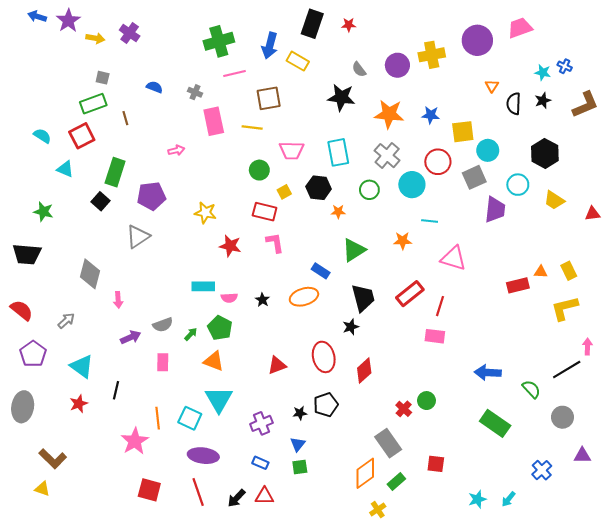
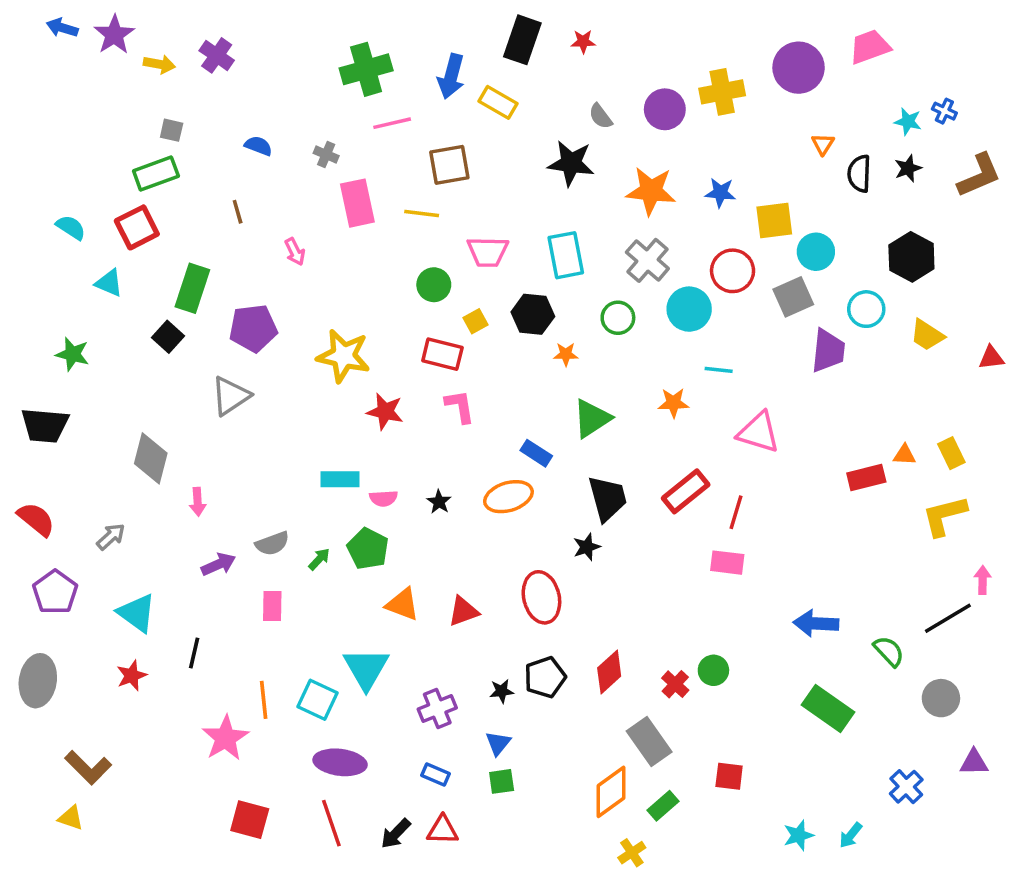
brown line: (125, 118) -> (238, 212), moved
pink arrow: (176, 150) -> (295, 252), turned 77
yellow star: (205, 213) -> (343, 356), size x1.4
orange triangle: (214, 361) -> (403, 604), moved
red diamond: (364, 370) -> (609, 672), moved

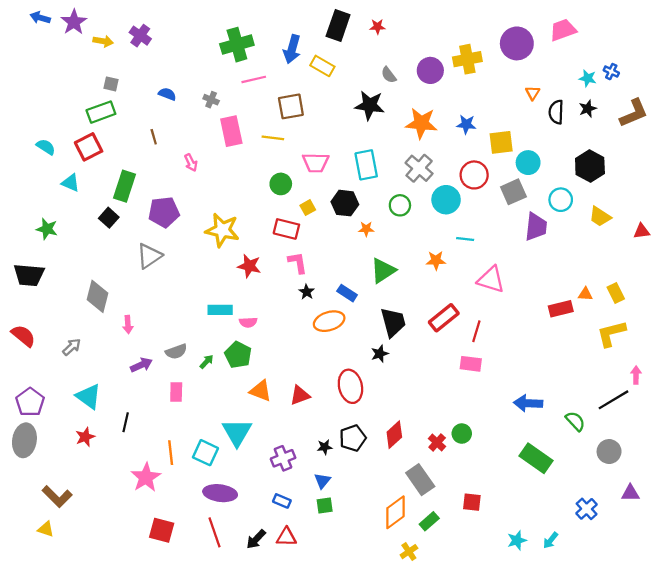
black star: (439, 502) -> (307, 292), moved
purple pentagon: (55, 592) -> (30, 402), moved

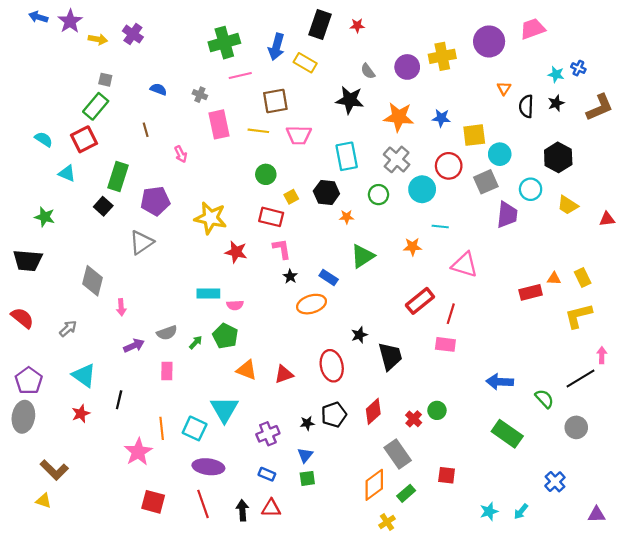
green rectangle: (101, 112) -> (96, 106), turned -30
pink trapezoid: (316, 163) -> (299, 135), moved
black trapezoid: (393, 322) -> (390, 356), moved
purple triangle: (630, 493) -> (596, 515), moved
black arrow: (256, 539) -> (242, 510), turned 132

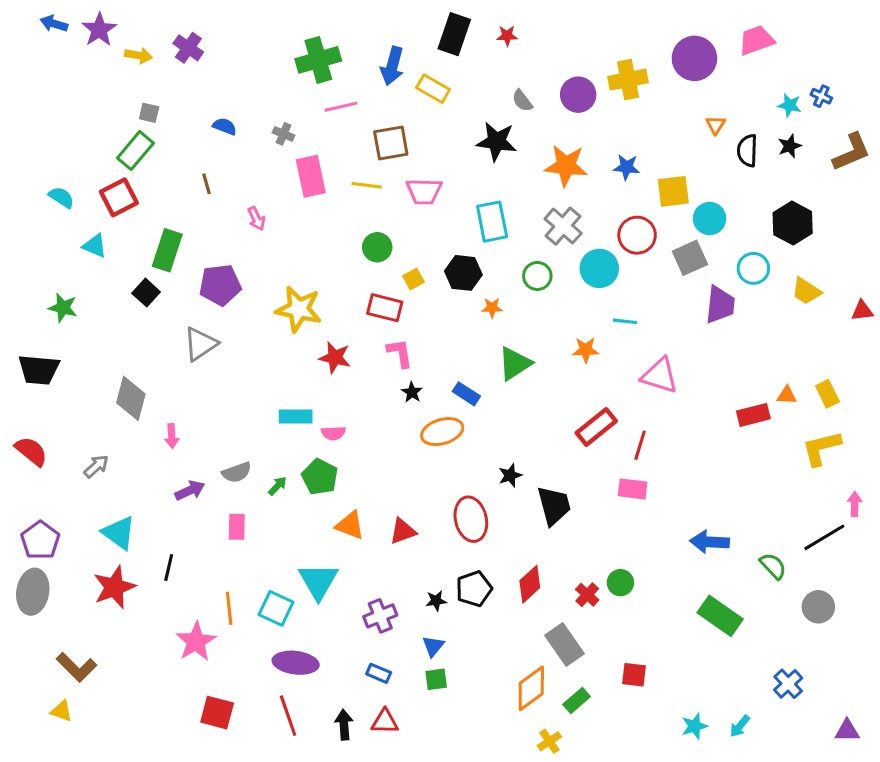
red star: (81, 414) -> (114, 587), size x1.6

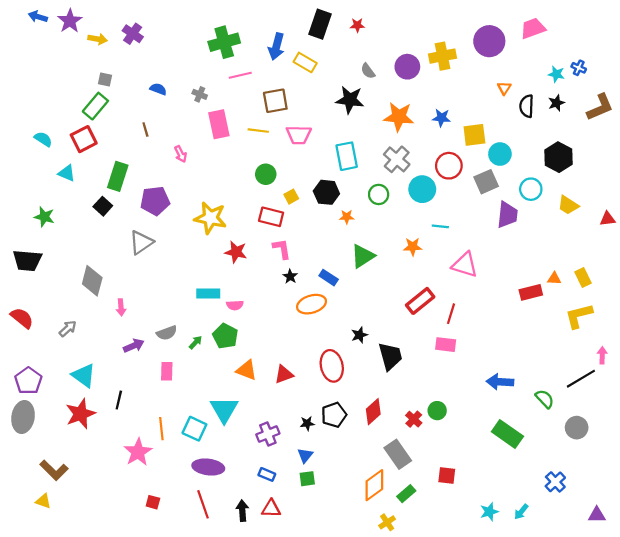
red square: (217, 713) -> (153, 502), size x0.6

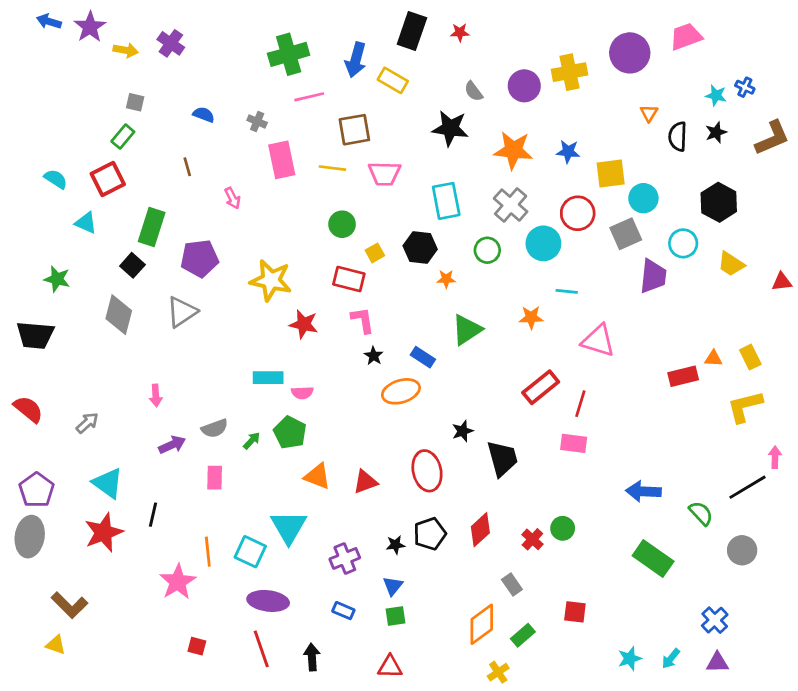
green rectangle: (95, 106) -> (123, 137), size x0.7
gray diamond: (92, 281) -> (119, 315), moved
gray rectangle: (398, 454) -> (512, 585), size x0.6
red triangle: (271, 509) -> (390, 667), moved
purple triangle: (597, 515) -> (717, 663), moved

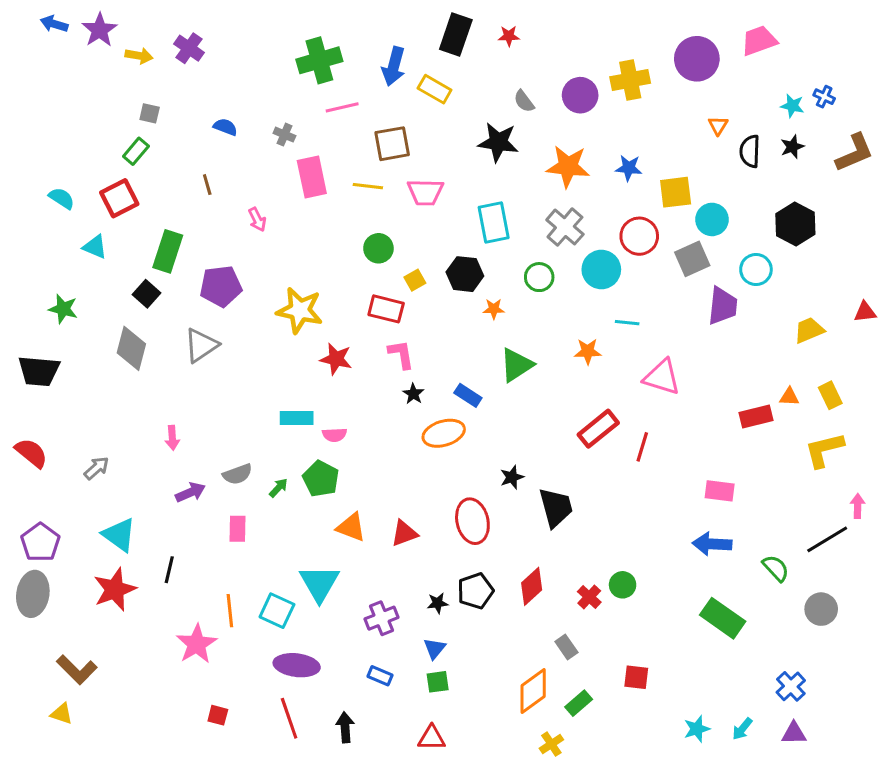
yellow trapezoid: (731, 264) -> (809, 330), moved, turned 124
pink rectangle: (574, 443) -> (720, 491), moved

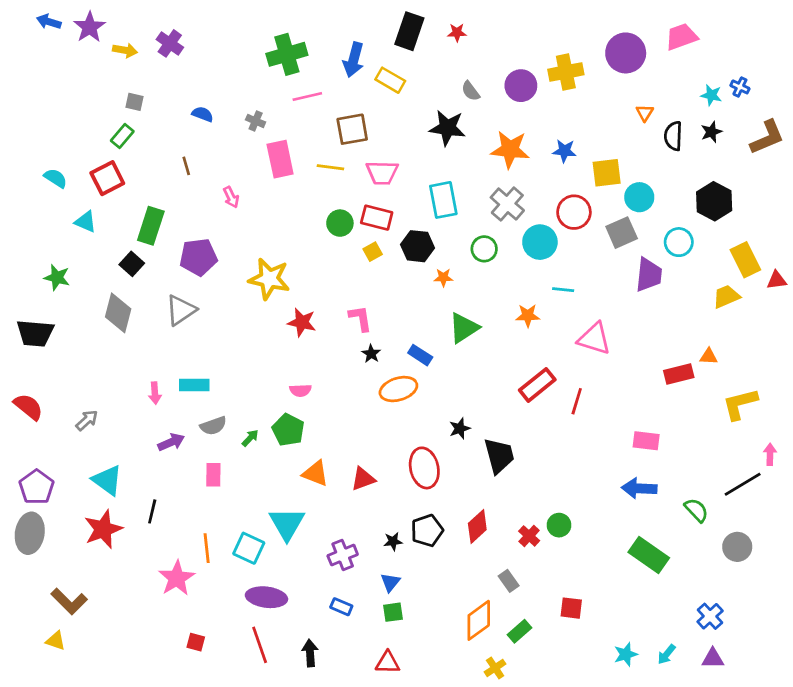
red rectangle: (386, 309) -> (377, 218), moved
yellow rectangle: (830, 395) -> (745, 260), moved, size x1.4
cyan rectangle: (297, 418) -> (194, 385), moved

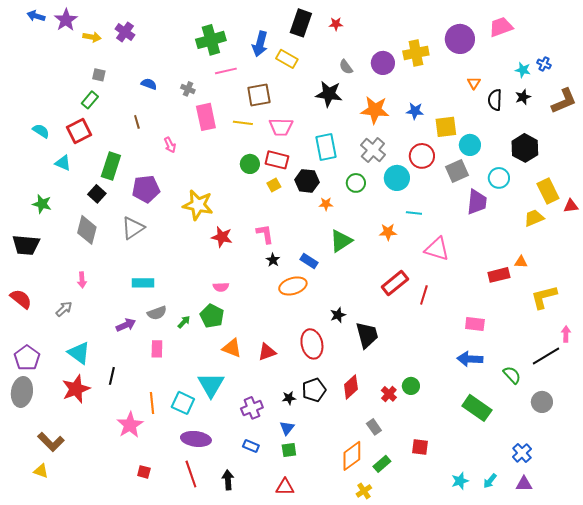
pink arrow: (155, 393) -> (82, 280), moved

